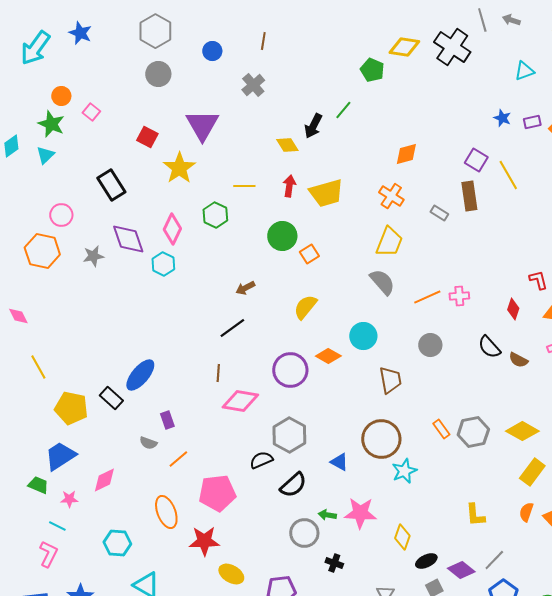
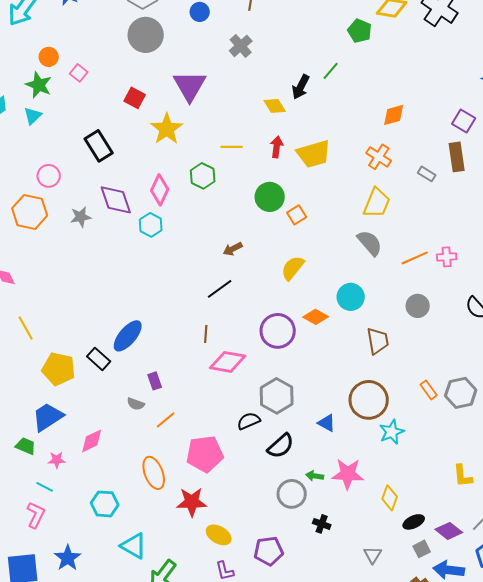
gray circle: (158, 74) -> (146, 35), size x1.4

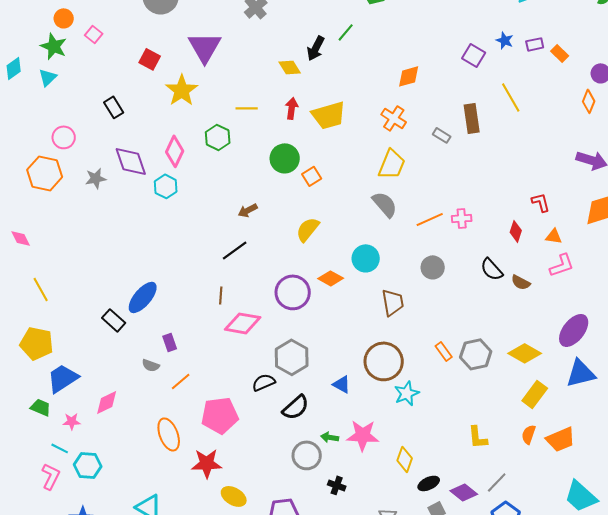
purple square: (464, 121) -> (474, 55), moved
black rectangle: (99, 146) -> (114, 107), size x0.7
yellow pentagon: (59, 369) -> (37, 343), moved
cyan hexagon: (105, 504) -> (88, 465), moved

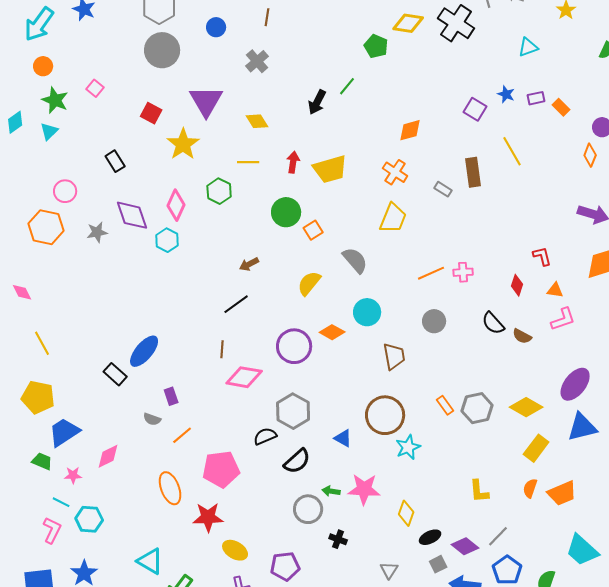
orange circle: (64, 18) -> (43, 66), moved
yellow diamond: (290, 67) -> (257, 121), moved
gray semicircle: (385, 204) -> (355, 260), moved

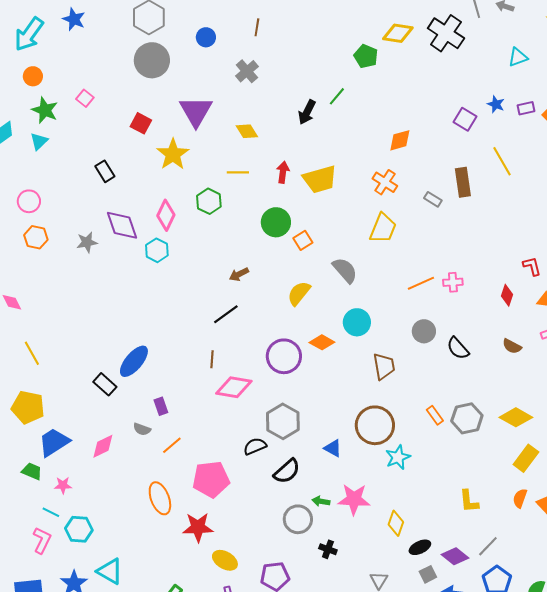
pink circle: (65, 191) -> (29, 201), moved
orange hexagon: (46, 227) -> (36, 237), size x0.7
black semicircle: (493, 323) -> (458, 348), moved
pink diamond: (108, 456) -> (103, 446), moved
cyan triangle: (150, 561) -> (110, 571), moved

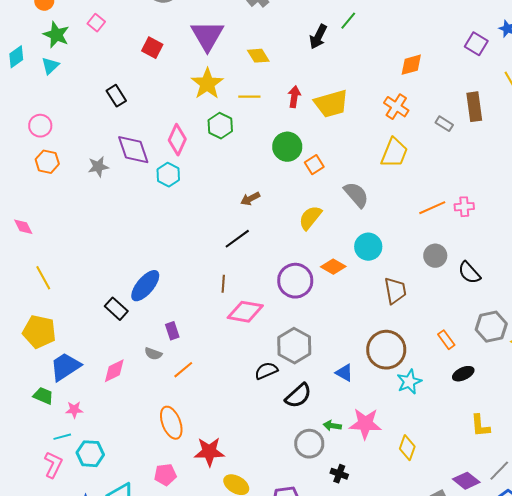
yellow star: (173, 154) -> (207, 84), moved
gray hexagon: (467, 418) -> (491, 327), moved
pink pentagon: (211, 479) -> (165, 475), moved, size x0.6
cyan line: (51, 512) -> (62, 437), turned -42
black ellipse: (420, 547) -> (463, 374), moved

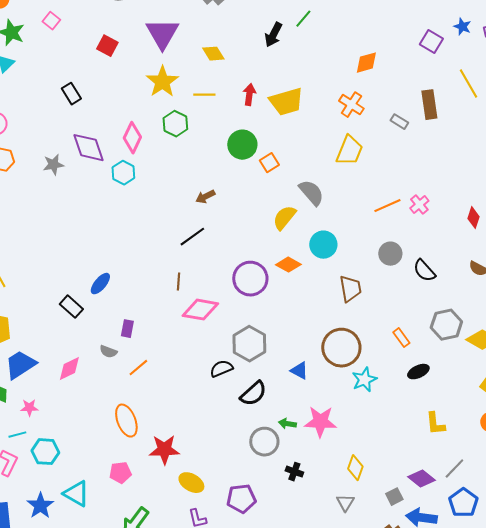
pink cross: (464, 207) -> (419, 205), turned -36
yellow semicircle: (310, 218) -> (284, 218), moved
blue ellipse: (145, 286) -> (100, 284), size x0.7
purple rectangle: (172, 331) -> (127, 329), turned 30
yellow diamond: (407, 448) -> (355, 468), moved

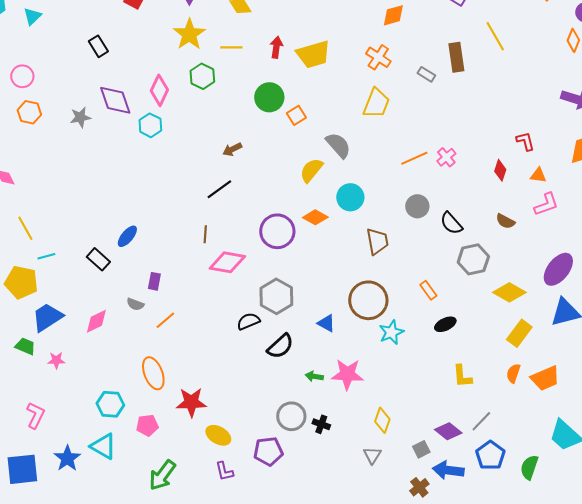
gray hexagon: (446, 325) -> (473, 259), moved
cyan line: (17, 435) -> (46, 256), moved
gray circle: (264, 442) -> (291, 416), moved
cyan hexagon: (45, 452) -> (110, 404), moved

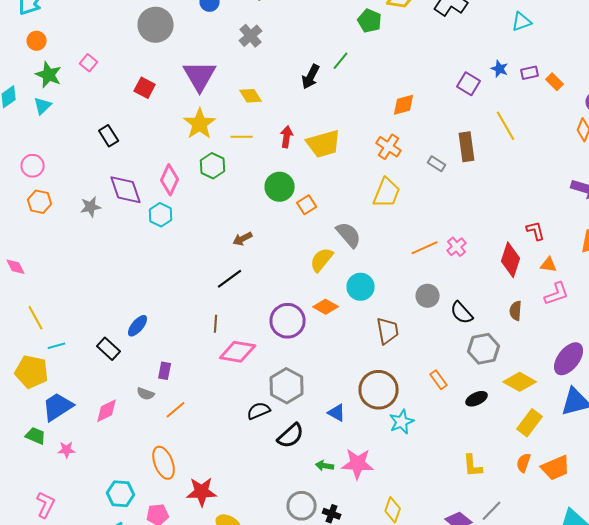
red diamond: (500, 170) -> (511, 260), size x1.6
brown semicircle: (505, 221) -> (516, 311), turned 66
black ellipse: (445, 324) -> (477, 399), moved

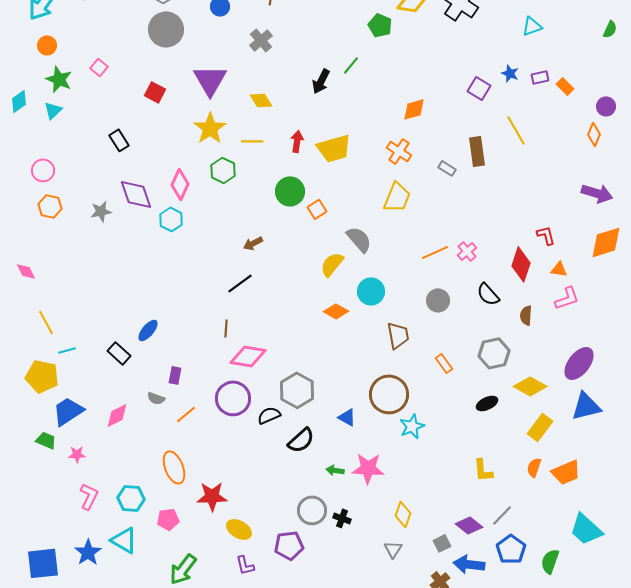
black semicircle: (462, 313) -> (488, 294), moved
purple circle: (288, 321) -> (233, 398), moved
orange rectangle: (439, 380) -> (444, 363), moved
pink L-shape: (46, 505) -> (89, 496), moved

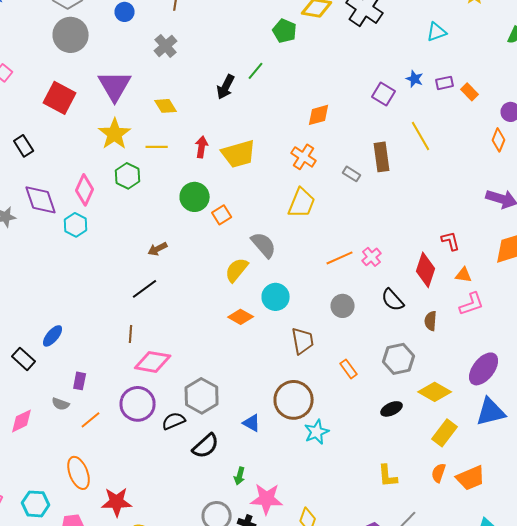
red square: (155, 92) -> (60, 98), size x1.5
pink star: (368, 468) -> (267, 499), moved
green arrow: (335, 470) -> (240, 476), turned -84

